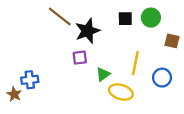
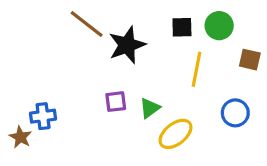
purple square: (80, 58) -> (116, 102), moved
yellow line: (135, 63) -> (197, 69), moved
yellow ellipse: (121, 92) -> (176, 134), turned -55

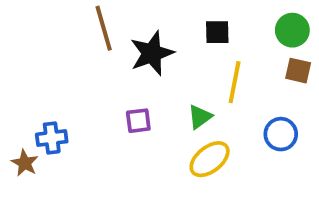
brown line: (87, 24) -> (104, 28), turned 36
green circle: (219, 26) -> (292, 30), moved
green triangle: (150, 108) -> (200, 117), moved

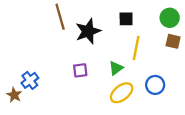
blue circle: (281, 134) -> (155, 85), moved
blue cross: (52, 138) -> (30, 80), turned -30

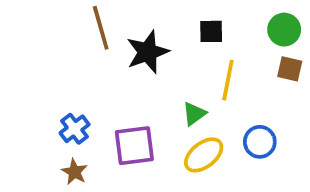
purple square: (80, 70) -> (134, 146), moved, size x1.6
blue cross: (30, 80) -> (75, 129), moved
brown star: (14, 95) -> (75, 172), moved

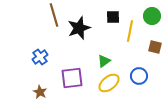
brown square: (290, 69) -> (155, 47), moved
yellow line: (228, 80) -> (130, 31), moved
blue cross: (75, 129) -> (40, 57), moved

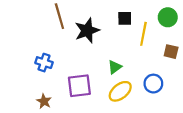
blue cross: (40, 57) -> (44, 63), turned -35

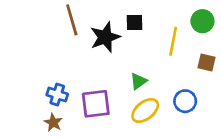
black square: (125, 18) -> (134, 23), moved
blue cross: (44, 63) -> (57, 94), moved

